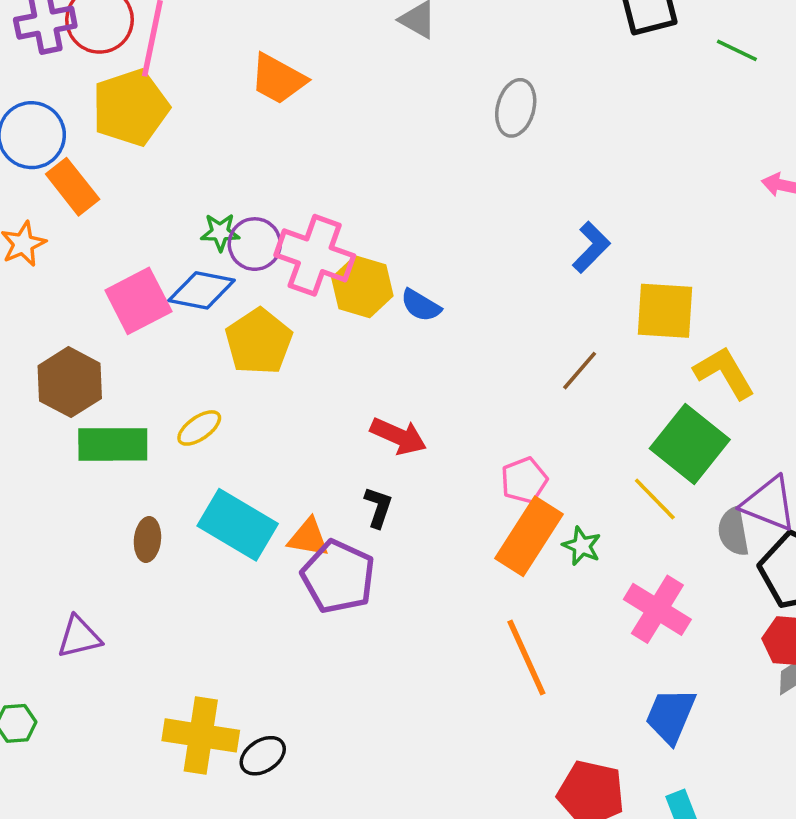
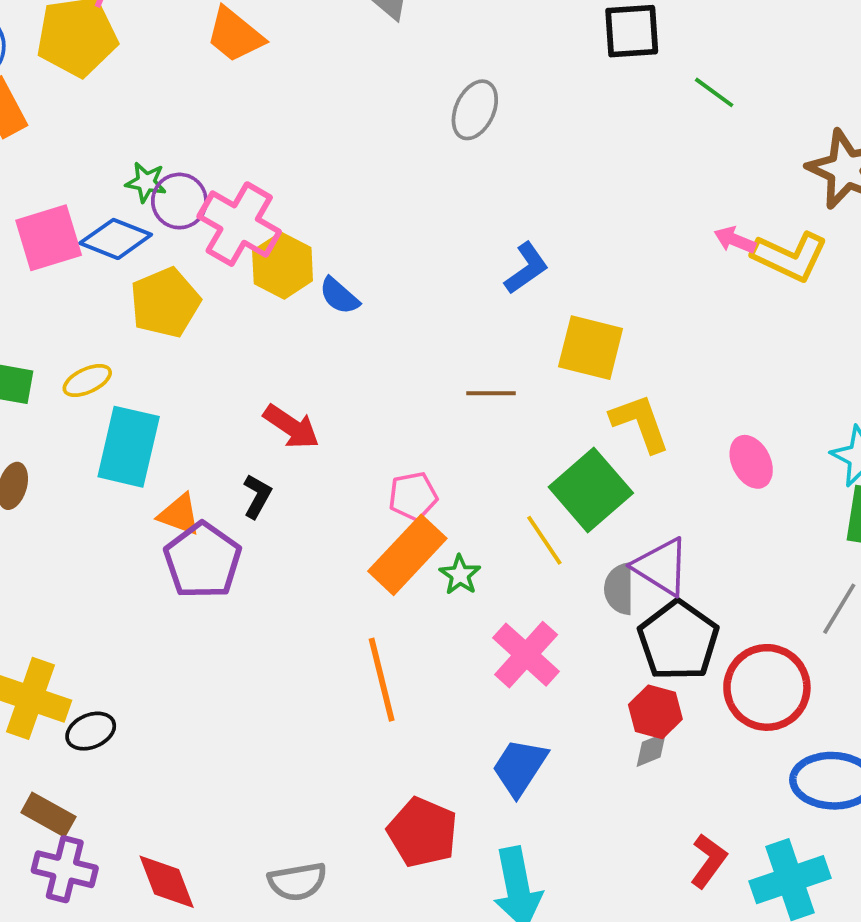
brown line: (580, 371) -> (491, 393), turned 39
cyan rectangle: (238, 525) -> (129, 447), moved, turned 62

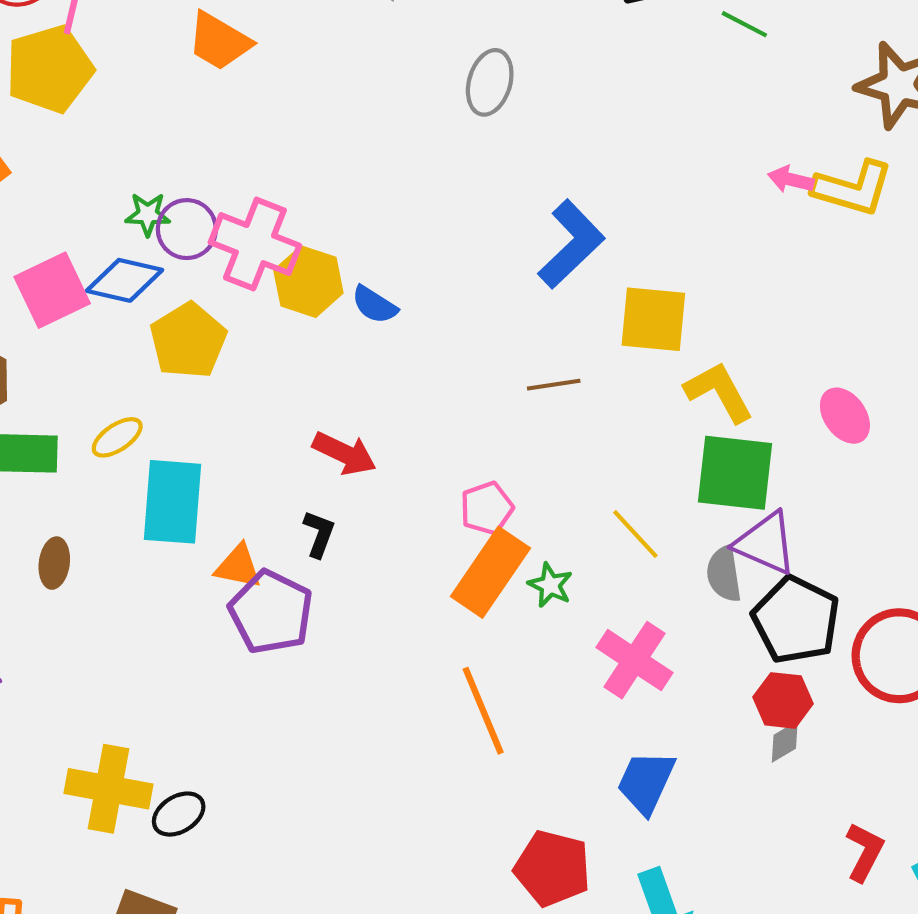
blue L-shape: (526, 268) -> (571, 244), size x1.5
green square: (591, 490) -> (735, 473), moved, turned -34

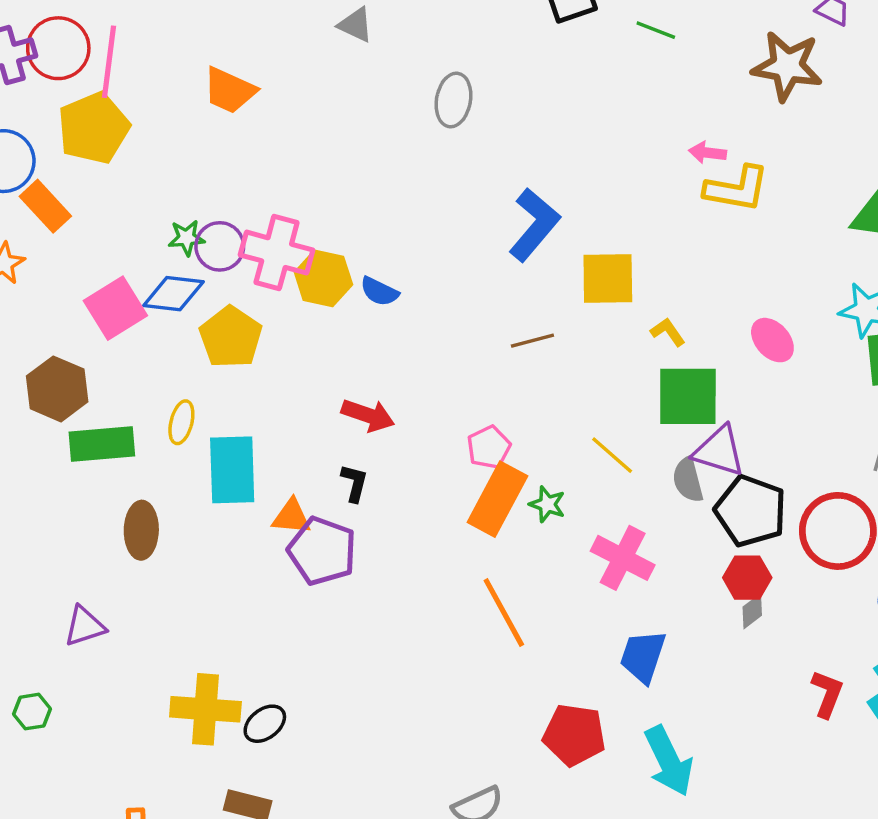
yellow L-shape: (853, 188) -> (737, 189), moved
yellow L-shape: (719, 392) -> (668, 332), size x0.6
yellow ellipse: (117, 437) -> (181, 422), turned -36
brown ellipse: (54, 563) -> (141, 530), size x1.4

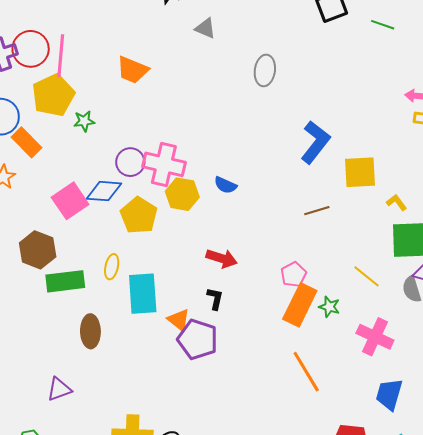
green star: (187, 238) -> (84, 121), moved
yellow hexagon: (323, 278) -> (182, 194), moved
orange triangle: (291, 517) -> (179, 320), turned 35

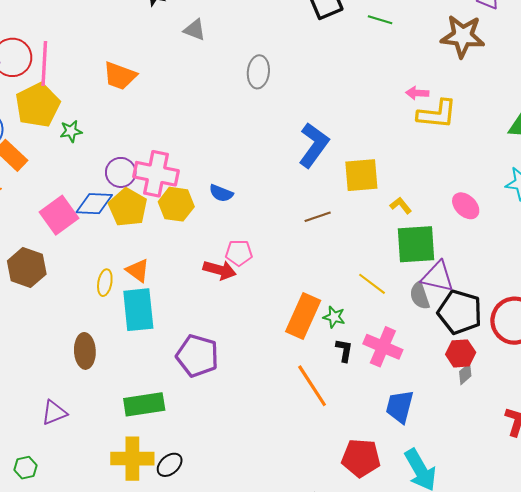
yellow pentagon: (139, 215) -> (128, 207), moved
pink pentagon: (294, 274) -> (239, 253), moved, turned 30
green rectangle: (65, 281) -> (144, 404), moved
black L-shape: (215, 299) -> (344, 350), moved
orange triangle: (179, 320) -> (138, 270), moved

